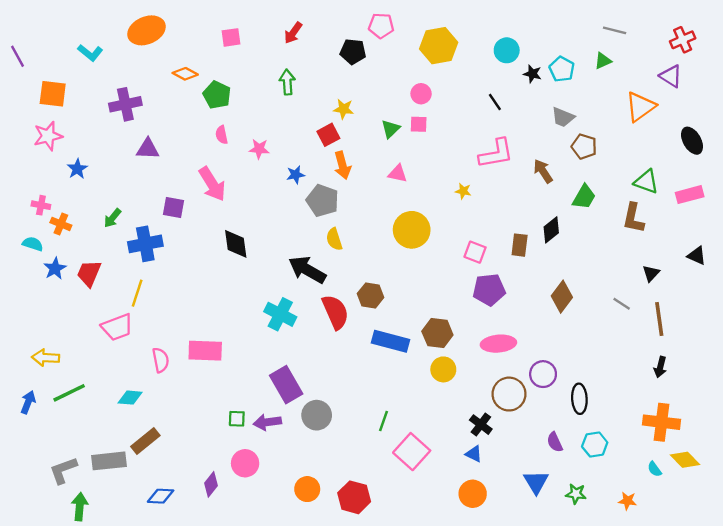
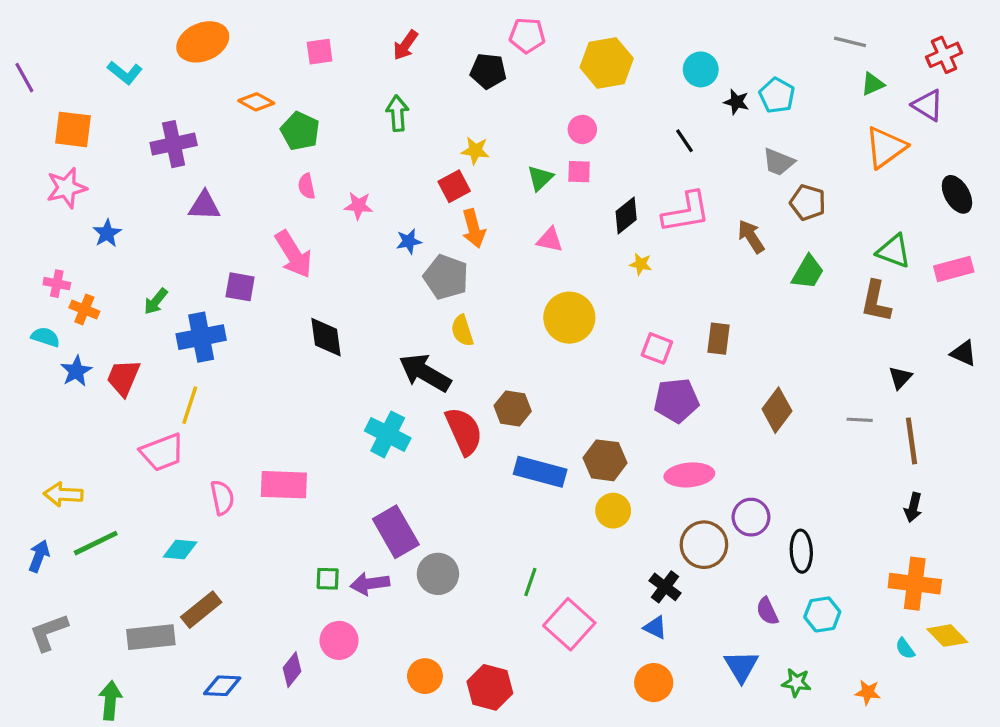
green triangle: (603, 61) -> (873, 84), moved
black diamond: (551, 230) -> (626, 215), moved
gray line: (622, 304) -> (860, 420), turned -30
gray L-shape: (63, 470) -> (49, 632), moved

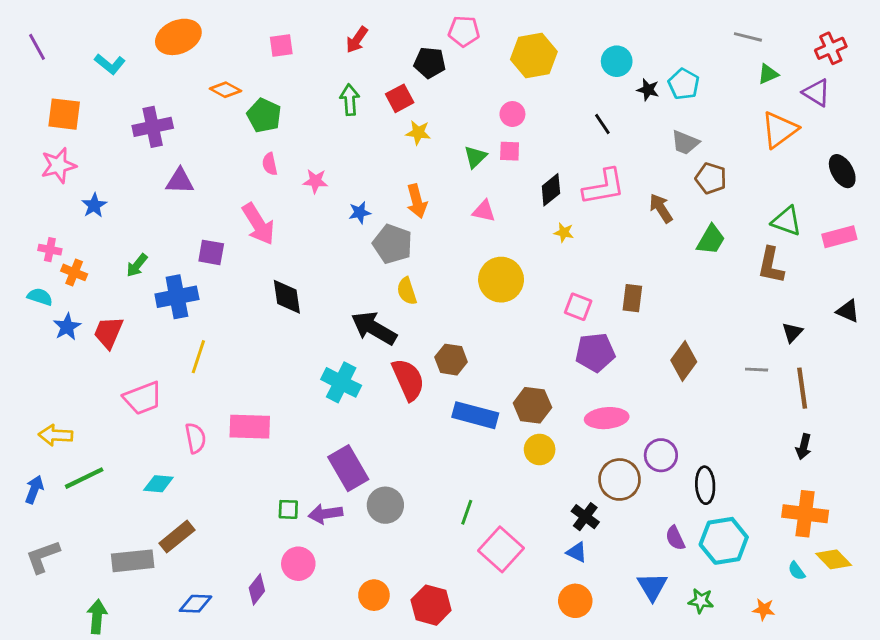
purple line: (24, 78) -> (37, 47), moved
red square: (454, 186) -> (400, 98), moved
yellow line: (190, 405) -> (198, 357), moved
cyan hexagon: (822, 614) -> (724, 541), size x1.5

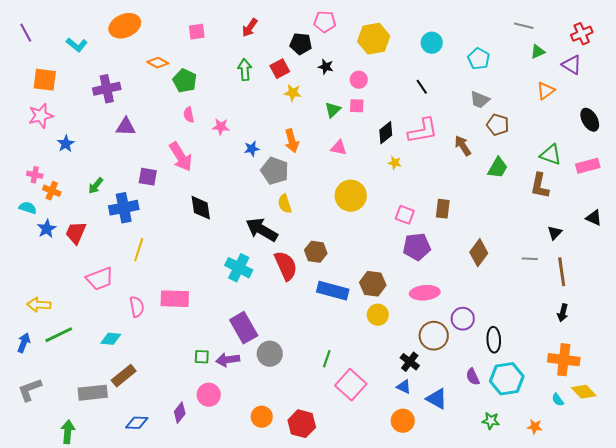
black star: (648, 90) -> (326, 67), moved
orange triangle: (779, 130) -> (546, 91), size x0.7
blue triangle: (652, 587) -> (437, 399), moved, turned -30

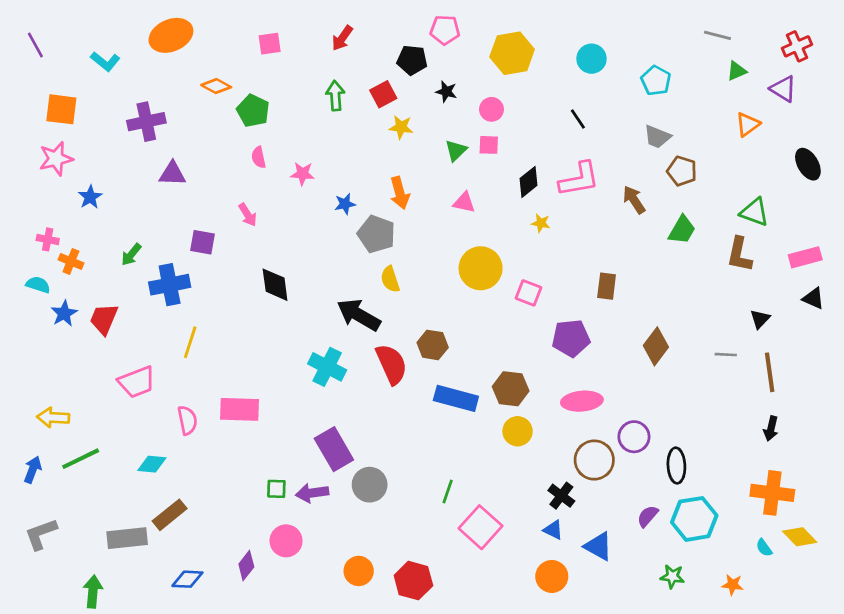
pink arrow: (181, 157) -> (248, 215), size x0.6
pink rectangle: (588, 166) -> (805, 257), moved
pink square: (405, 215) -> (528, 293), moved
purple semicircle: (473, 377) -> (648, 516), turned 66

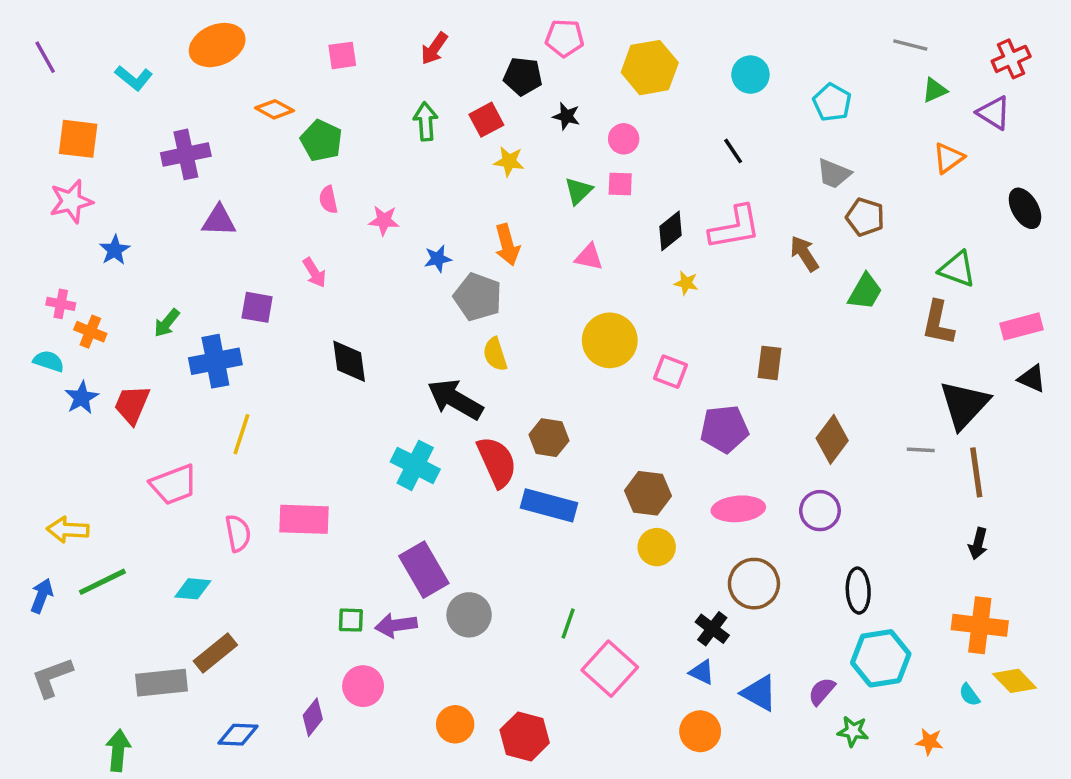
black triangle: (760, 319) -> (964, 405), size x2.0
blue rectangle: (456, 398) -> (549, 505), moved
purple circle: (634, 437) -> (820, 511), moved
purple semicircle: (648, 516) -> (822, 691), moved

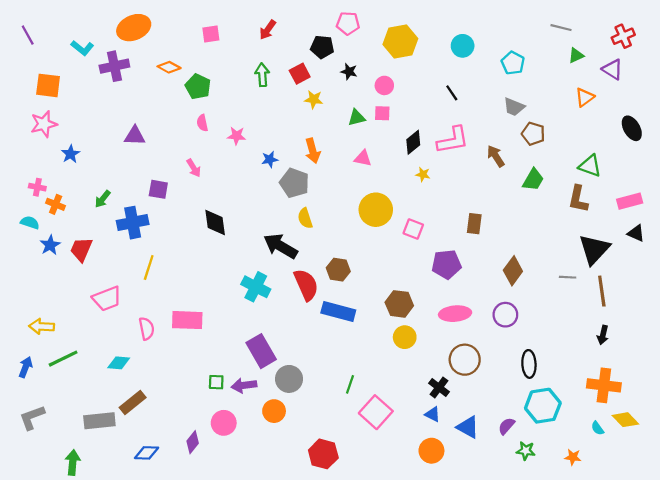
purple cross: (186, 154) -> (114, 66), moved
green triangle: (578, 191) -> (356, 118), turned 30
orange circle: (455, 724) -> (274, 411), moved

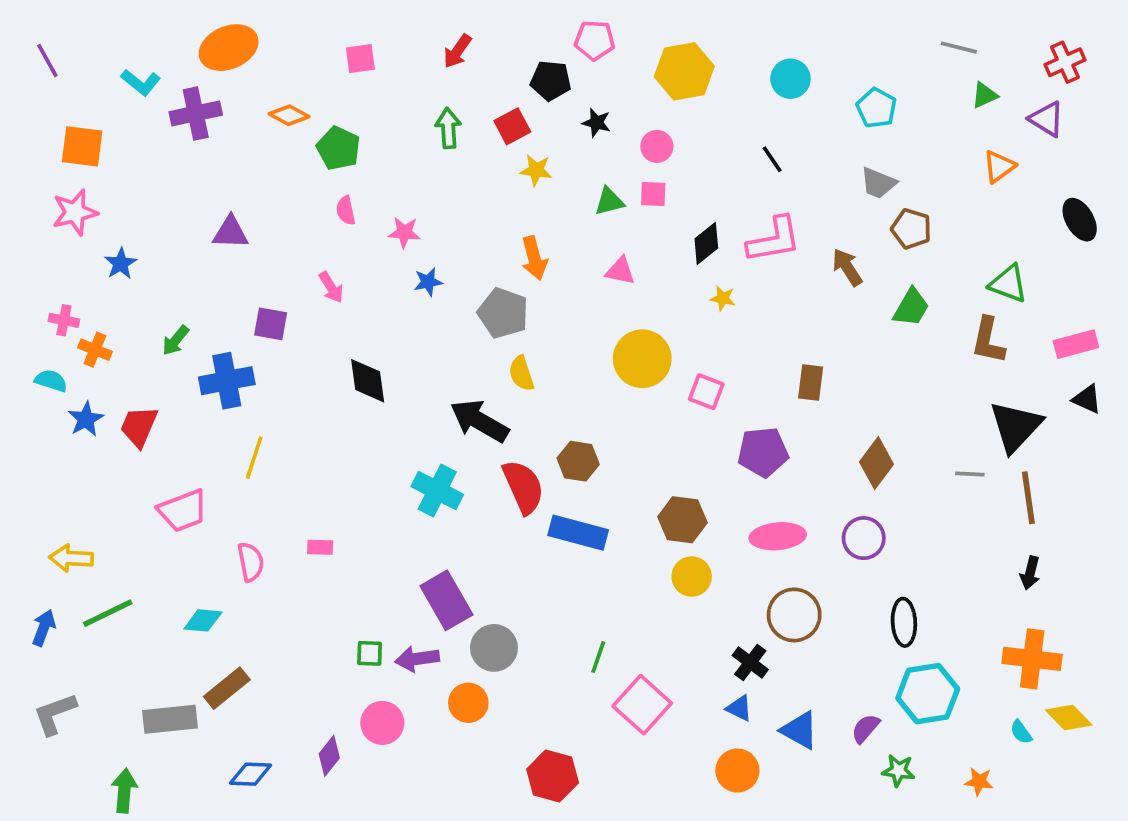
blue star: (270, 159) -> (428, 282), moved
pink rectangle: (187, 320) -> (320, 547), size x0.5

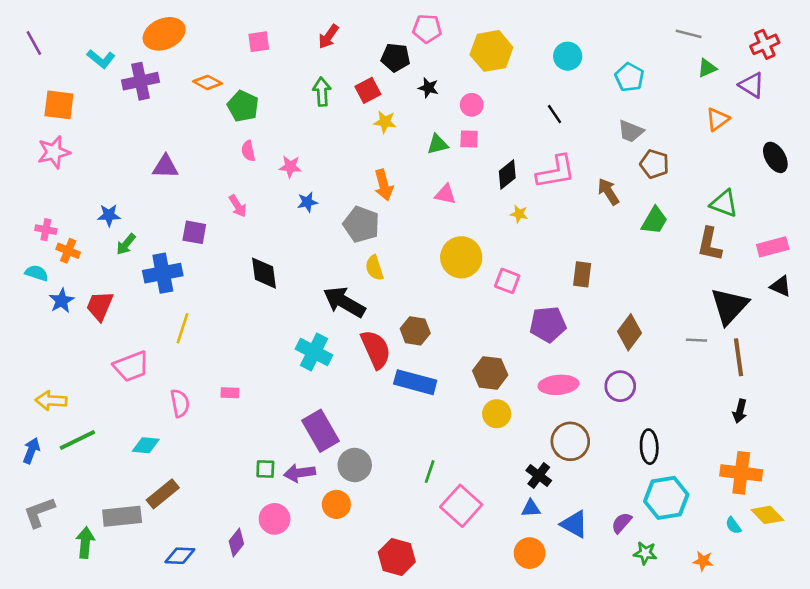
blue star: (121, 264) -> (109, 215), moved, turned 30
blue triangle: (739, 708) -> (531, 508), turned -30
green arrow: (124, 791) -> (85, 543), moved

